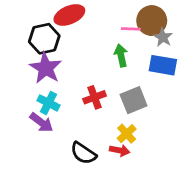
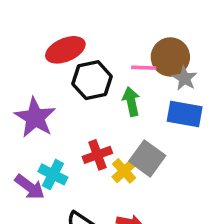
black hexagon: (44, 39) -> (92, 80), moved
gray square: (134, 100) -> (147, 158), turned -32
cyan cross: (48, 103) -> (53, 174), moved
yellow cross: (127, 134) -> (124, 171), moved

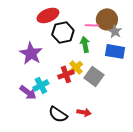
yellow cross: (124, 171) -> (76, 67), moved
cyan cross: (53, 174) -> (41, 85), turned 35

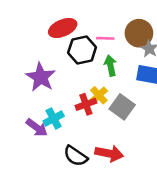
pink line: (92, 25) -> (105, 38), moved
red arrow: (84, 112) -> (109, 153), size x1.5

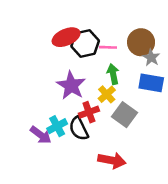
black hexagon: (82, 50) -> (85, 44), moved
purple star: (41, 77) -> (71, 85), moved
yellow cross: (99, 95) -> (107, 94), moved
black semicircle: (76, 156) -> (79, 129), moved, turned 30

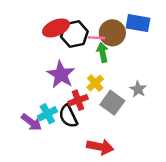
brown circle: (141, 42) -> (112, 33), moved
gray star: (151, 57) -> (138, 89), moved
green arrow: (113, 74) -> (103, 52), moved
blue rectangle: (151, 83) -> (138, 23), moved

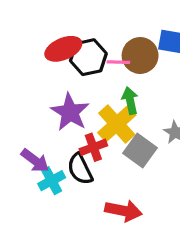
green arrow: (103, 52) -> (130, 101), moved
yellow cross: (95, 83) -> (117, 124), size x1.6
cyan cross: (47, 114) -> (52, 181), moved
purple arrow: (31, 122) -> (35, 161), moved

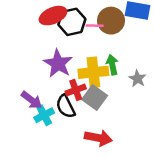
green arrow: (130, 101) -> (112, 65), moved
yellow cross: (117, 124) -> (93, 72), turned 36
gray square: (140, 151) -> (95, 98), moved

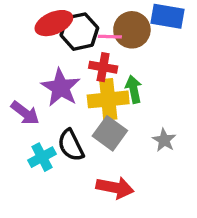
gray star: (137, 79) -> (164, 140), moved
red cross: (76, 90) -> (103, 67), moved, turned 30
purple arrow: (32, 100) -> (25, 113), moved

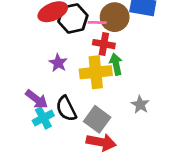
red cross: (103, 67) -> (104, 44), moved
purple star: (61, 88) -> (58, 63), size x0.6
purple arrow: (25, 113) -> (37, 99), moved
gray square: (110, 133) -> (97, 119), moved

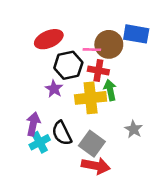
black hexagon: (73, 18) -> (68, 65), moved
purple arrow: (37, 99) -> (33, 124), turned -115

